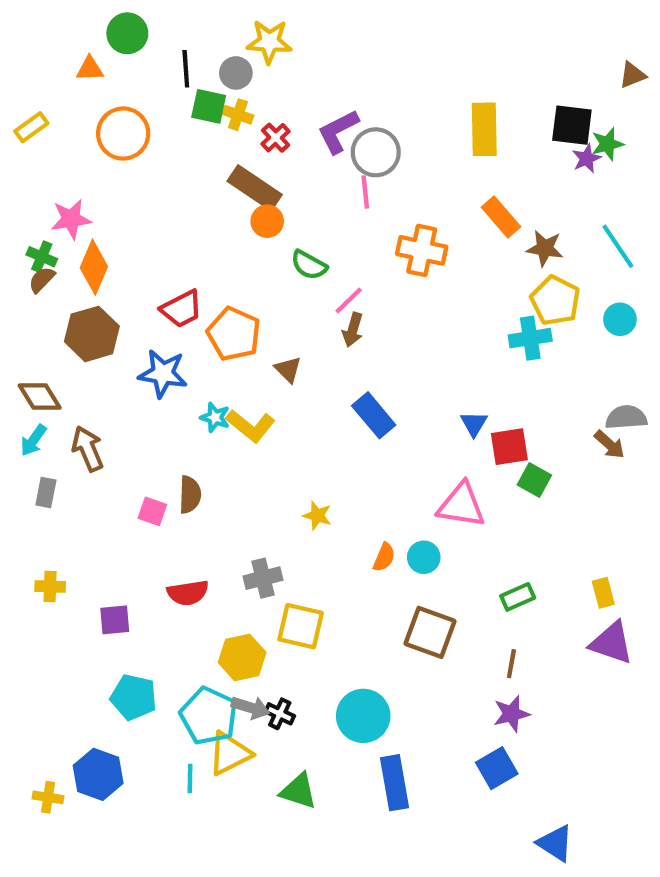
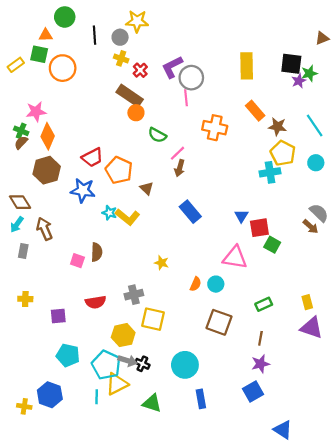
green square: (209, 106) -> (39, 54), moved
gray semicircle: (626, 417) -> (319, 213), turned 48
blue rectangle: (395, 783) -> (201, 399), size x0.7

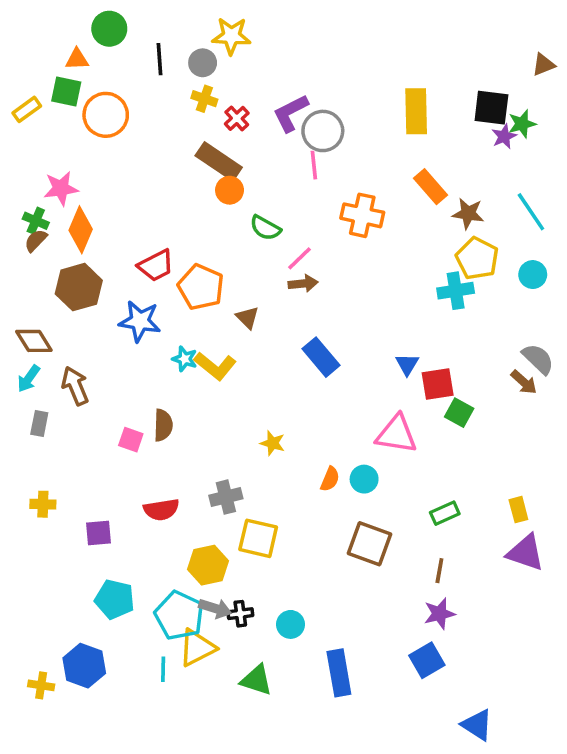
brown arrow: (180, 168) -> (303, 283), turned -112
black cross: (142, 364) -> (240, 614), turned -32
cyan circle: (185, 365) -> (291, 624), moved, size x0.6
blue rectangle: (201, 399) -> (339, 673), size x1.4

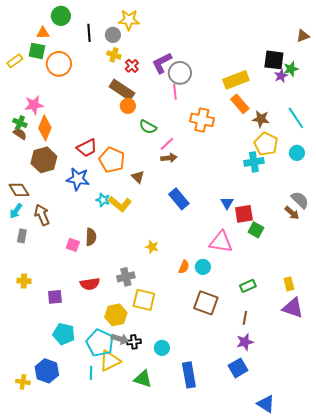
yellow rectangle: (416, 111) -> (236, 80), moved, turned 70
brown semicircle: (36, 240) -> (20, 134), turned 80

